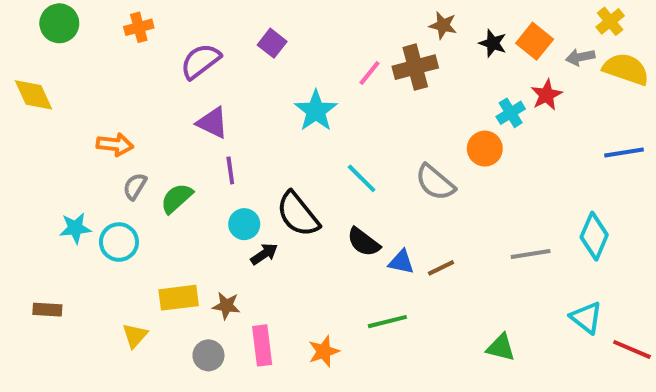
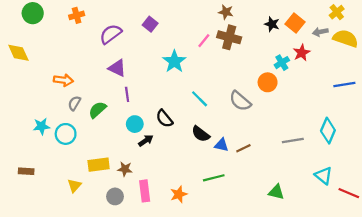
brown star: (443, 25) -> (226, 12), moved
brown cross: (415, 67) -> (229, 37), turned 30
black semicircle: (298, 214) -> (164, 119), size x0.7

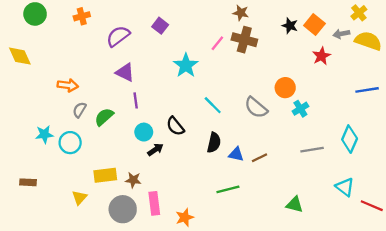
cyan cross: (282, 63) -> (300, 109), moved
black semicircle: (201, 134) -> (214, 143), turned -114
orange star: (179, 194) -> (185, 217), moved
gray circle: (115, 196) -> (123, 209), size x1.5

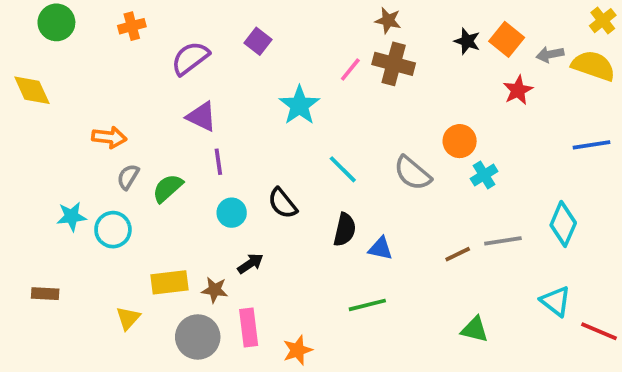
yellow cross: (359, 13) -> (603, 21), moved
black arrow: (155, 150) -> (250, 264), moved
brown line: (259, 158) -> (458, 254), moved

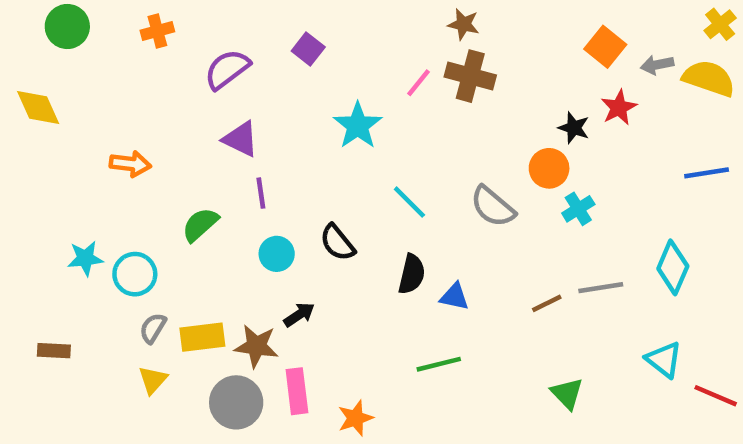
black star: (467, 41) -> (574, 128), moved
gray semicircle: (128, 177) -> (153, 328), moved
brown star: (215, 290) -> (256, 346), size x1.4
green triangle: (475, 329) -> (567, 393), turned 32

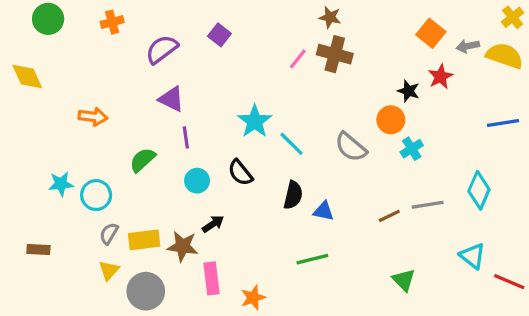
cyan star: (358, 126) -> (255, 121), moved
gray circle: (236, 402) -> (146, 291), moved

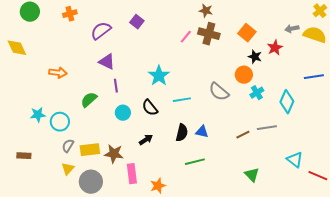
orange square: (431, 33) -> (247, 33), moved
cyan line: (292, 144) -> (182, 100), moved, turned -54
cyan diamond: (479, 190) -> (287, 102), moved
black semicircle: (293, 195) -> (182, 133), moved
black arrow: (213, 224) -> (146, 140), moved

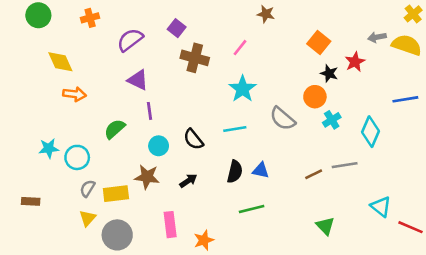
brown cross: (209, 34) -> (195, 58), moved
yellow diamond: (17, 48) -> (60, 62), moved
cyan star: (159, 76) -> (243, 89), moved
brown star: (114, 154) -> (147, 177), moved

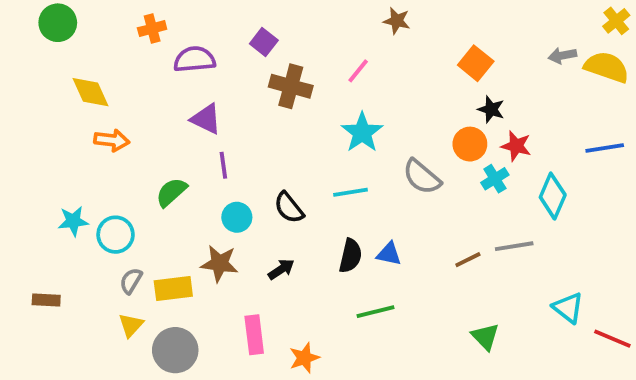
orange cross: (90, 18) -> (152, 29), moved
purple semicircle: (130, 40) -> (194, 59), turned 32
red star: (355, 62) -> (516, 146), moved, turned -30

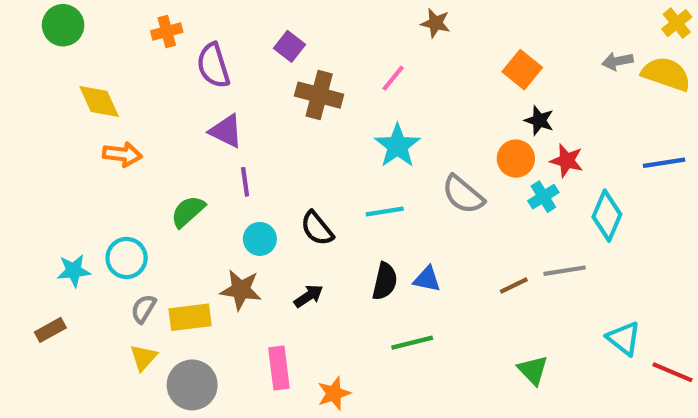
purple semicircle: (194, 59) -> (213, 65), turned -102
cyan star: (73, 221) -> (74, 271), moved
brown rectangle: (46, 300) -> (50, 330), turned -32

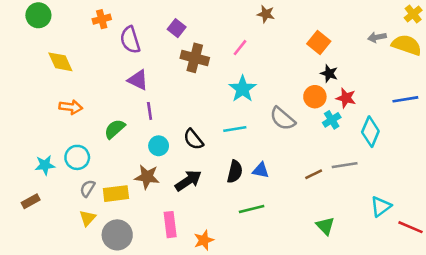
orange arrow: (122, 154) -> (71, 107), moved
black arrow: (309, 296) -> (188, 181), size x1.5
cyan triangle: (624, 338) -> (381, 207), turned 45

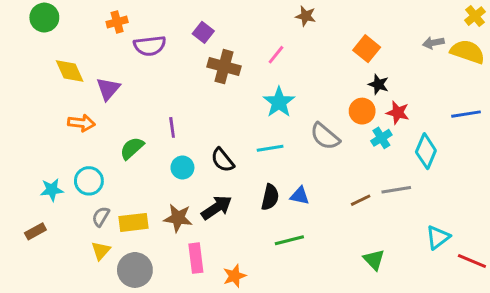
purple semicircle: (130, 40) -> (150, 46), turned -80
purple triangle: (138, 80) -> (108, 89), moved, turned 45
brown star: (147, 177) -> (178, 218), moved

